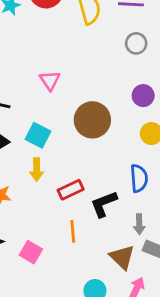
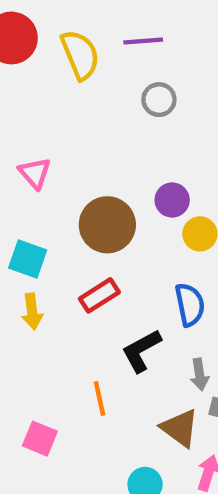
purple circle: (143, 96) -> (172, 200), moved
red rectangle: (71, 190) -> (99, 295), moved

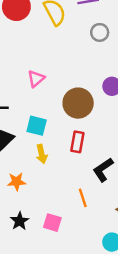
pink triangle: (35, 173) -> (36, 79), turned 36
red rectangle: (99, 295) -> (77, 142), turned -42

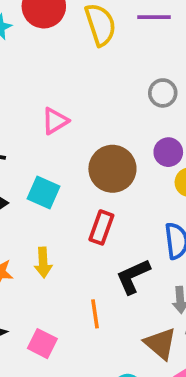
gray circle: (100, 32) -> (163, 93), moved
yellow arrow: (42, 154) -> (43, 262), moved

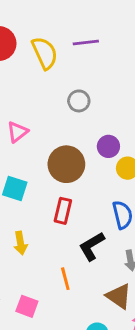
gray circle: (163, 93) -> (79, 101), moved

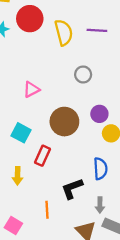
red rectangle: (63, 211) -> (43, 156), moved

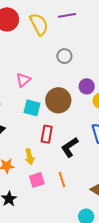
cyan square: (21, 133) -> (32, 108), moved
black L-shape: (72, 188) -> (70, 147), moved
pink square: (13, 226) -> (37, 180), moved, turned -35

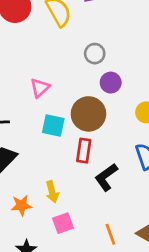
purple circle: (87, 86) -> (111, 83), moved
red rectangle: (47, 134) -> (84, 151), moved
orange line: (62, 180) -> (110, 234), moved

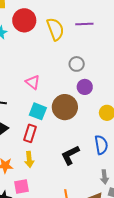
pink triangle: (40, 88) -> (33, 82), turned -49
red rectangle: (84, 151) -> (30, 133), moved
pink square: (63, 223) -> (21, 186), moved

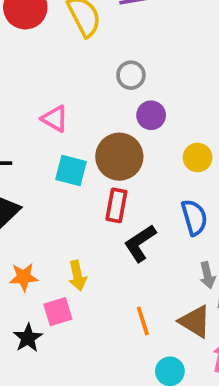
red rectangle: (30, 133) -> (116, 205), moved
yellow arrow: (29, 159) -> (77, 276), moved

